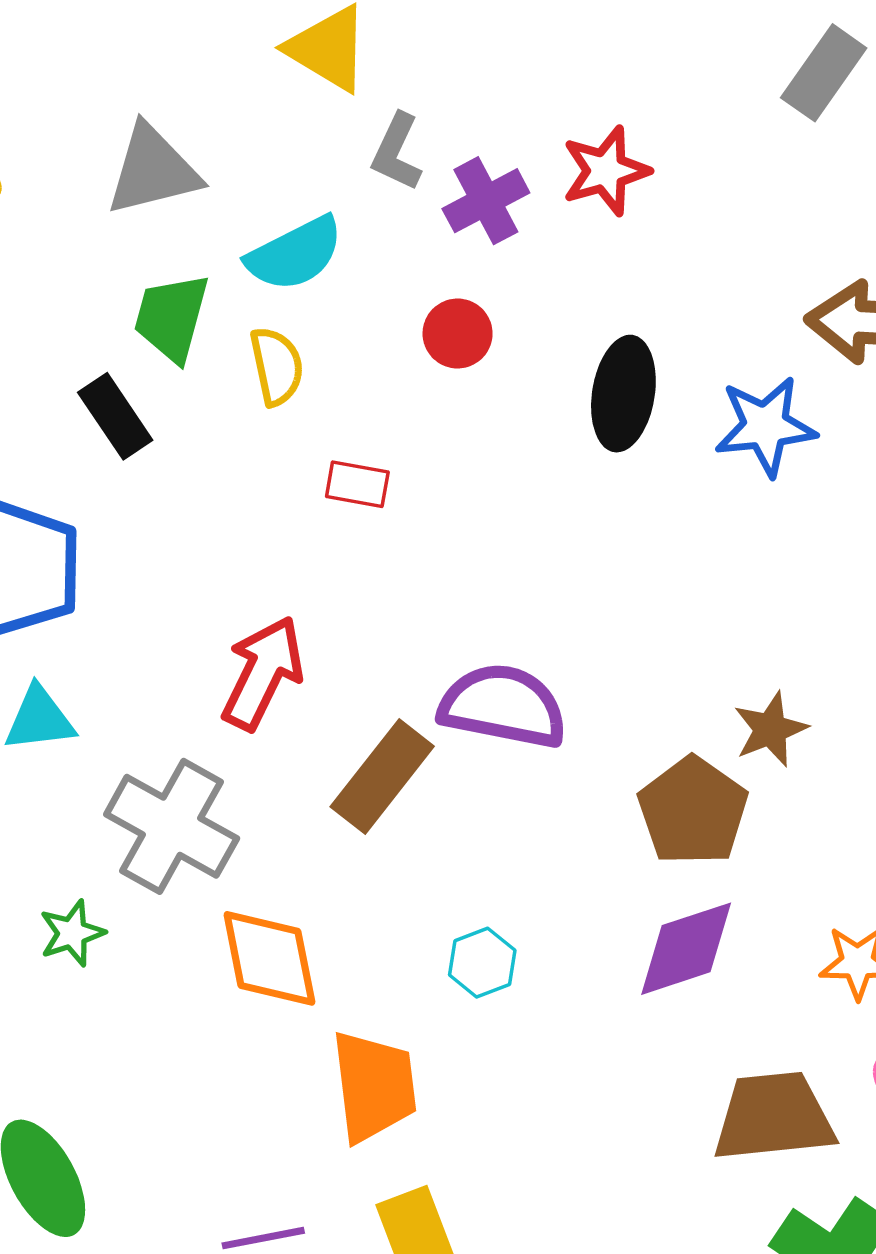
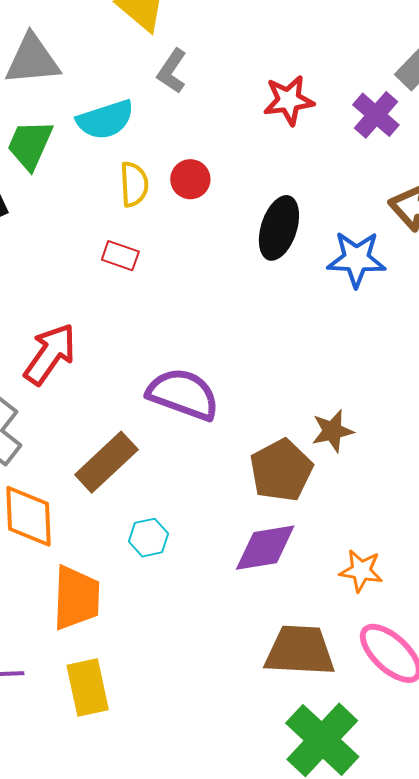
purple cross: (486, 201) -> (376, 115), moved, turned -30
yellow semicircle: (277, 366) -> (134, 184), moved
brown rectangle: (382, 776) -> (106, 462), moved

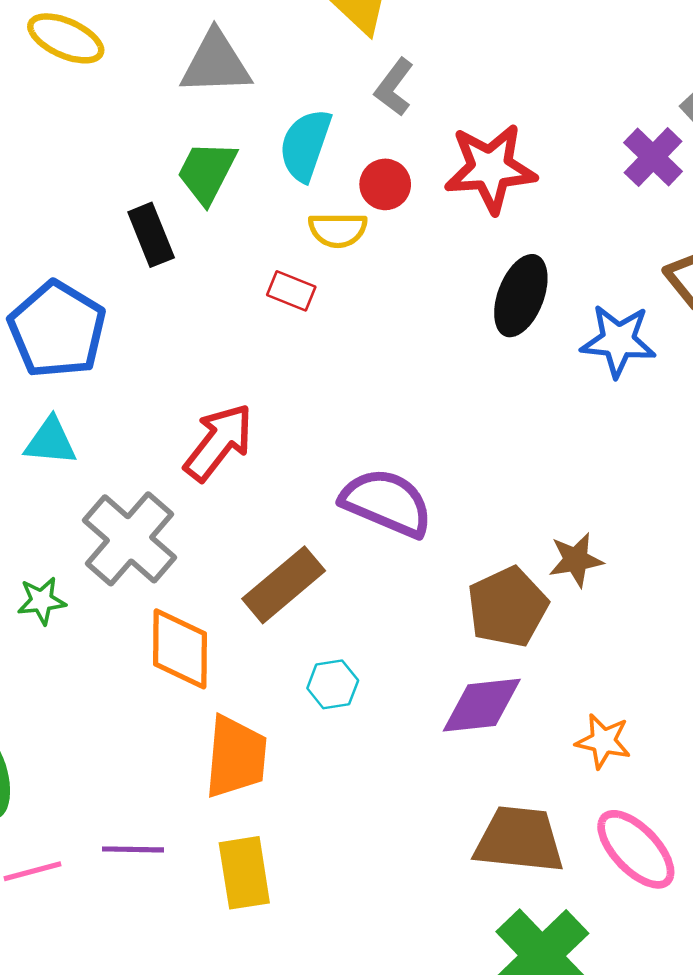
red star: (289, 100) -> (490, 168), moved, size x1.4
cyan semicircle: (105, 120) -> (305, 145), turned 124
red circle: (190, 179) -> (385, 184), moved
yellow semicircle: (134, 184) -> (338, 230), turned 90
red rectangle: (120, 256) -> (291, 291), moved

